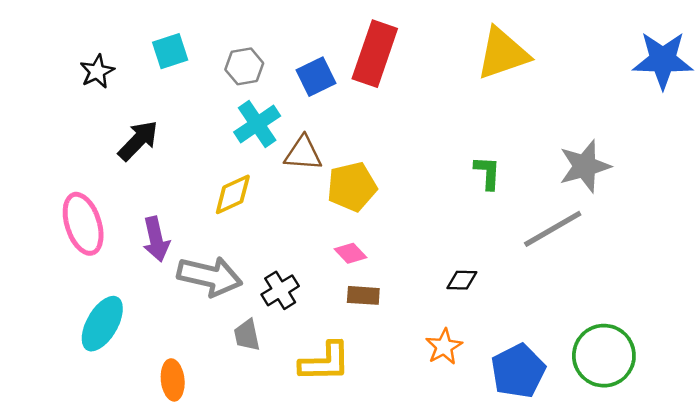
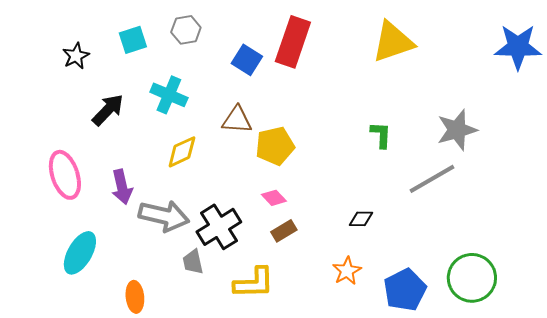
gray hexagon: (244, 66) -> (186, 30), moved
blue square: (316, 77) -> (247, 60), turned -32
cyan cross: (257, 124) -> (169, 95), moved, turned -33
black cross: (280, 290) -> (219, 227), size x1.5
brown rectangle: (363, 295) -> (284, 231), turned -35

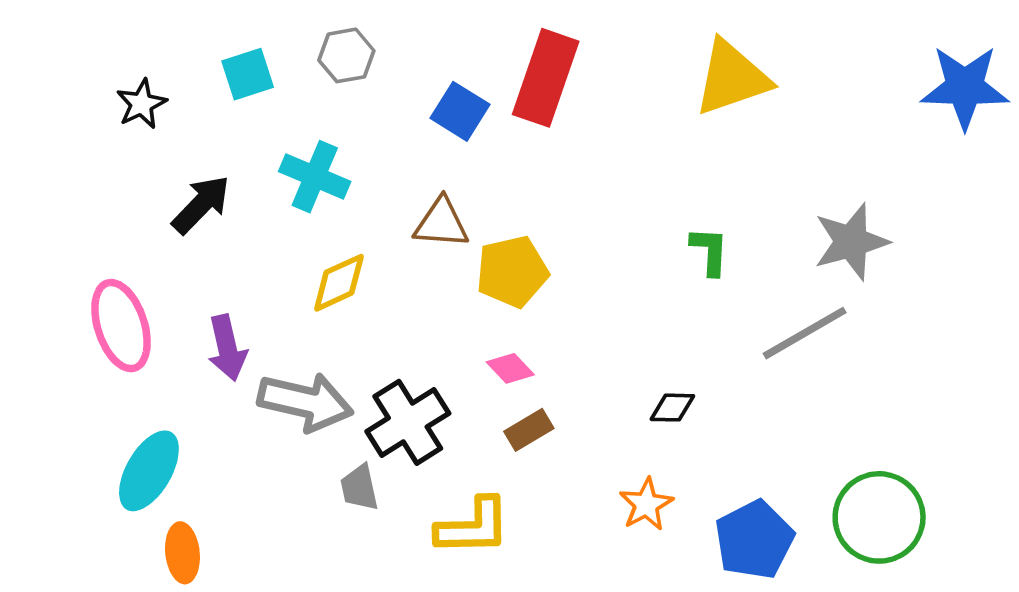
orange ellipse: (135, 297) -> (182, 553), moved

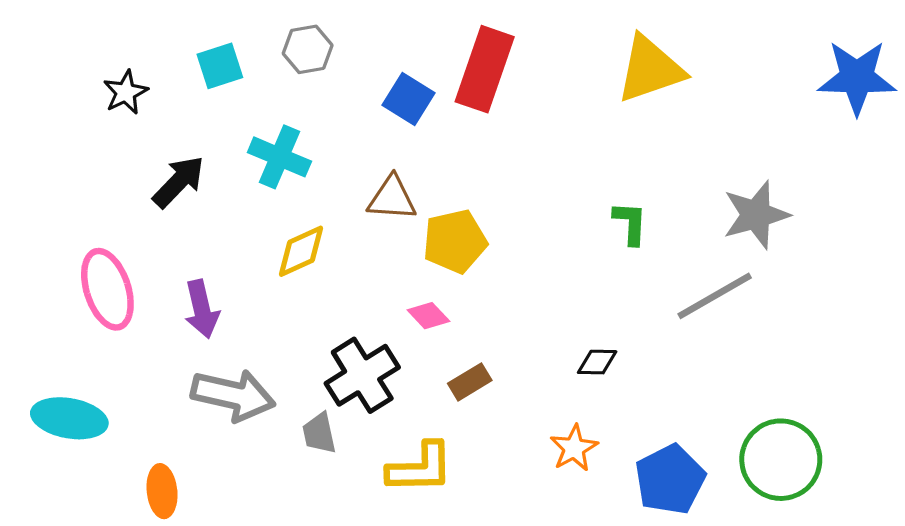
pink diamond: (510, 368) -> (428, 316), moved
gray arrow: (305, 402) -> (233, 395), moved
cyan ellipse: (149, 471) -> (69, 418), moved, turned 70

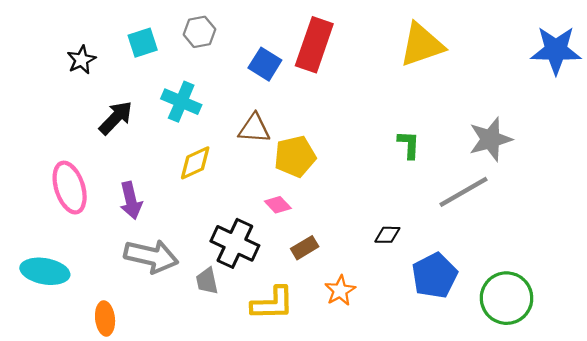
black cross: (362, 375) -> (235, 243), turned -33
orange star: (574, 448) -> (340, 291), moved
blue pentagon: (670, 480) -> (435, 276), moved

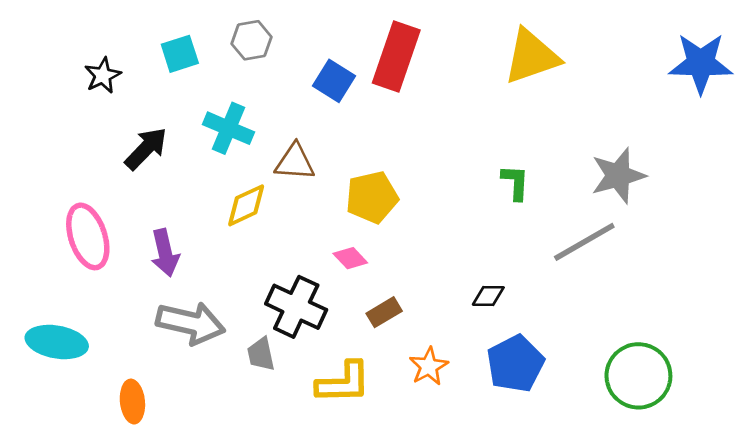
brown triangle: (254, 128) -> (295, 162), moved
blue pentagon: (435, 276) -> (515, 364), moved

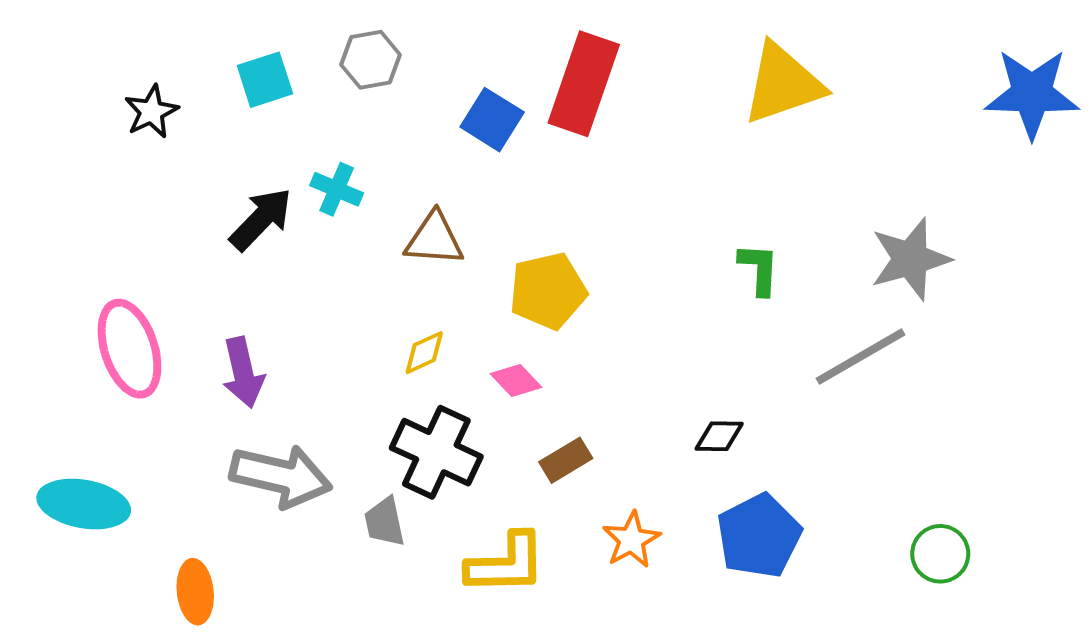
cyan cross: (229, 128) -> (337, 189), size x0.7
black arrow: (146, 149) -> (261, 219), moved
yellow diamond: (246, 205) -> (424, 353), moved, size x0.7
green circle: (638, 376) -> (940, 554), size x0.6

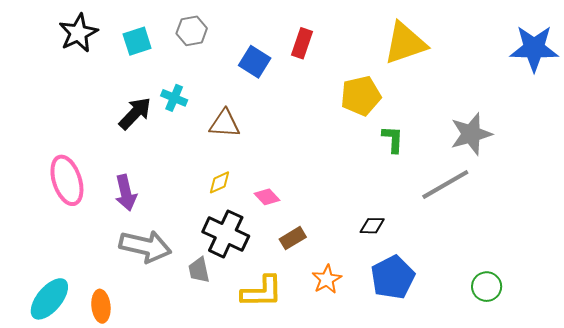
red rectangle: (584, 84) -> (302, 43), size x0.6
black star: (151, 112) -> (78, 33), moved, size x1.4
yellow pentagon: (548, 291) -> (361, 96), moved
cyan ellipse: (84, 504) -> (49, 299), moved, turned -60

